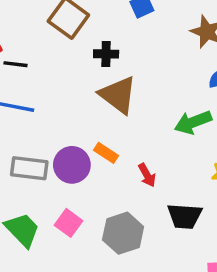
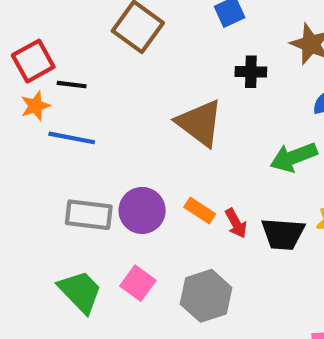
black cross: (106, 54) -> (251, 72), moved
orange rectangle: (106, 153) -> (200, 210), moved
black trapezoid: (185, 216) -> (283, 234), moved

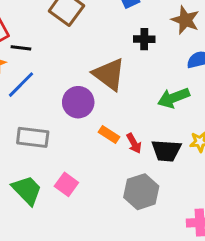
blue line: (72, 138) -> (21, 85), turned -56
purple circle: (142, 210) -> (78, 102), moved
gray hexagon: (206, 296) -> (141, 192), moved

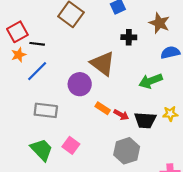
red arrow: (134, 143) -> (121, 115), turned -32

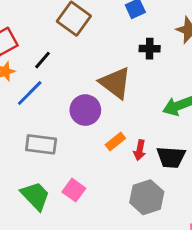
black line: (37, 44) -> (42, 60), moved, turned -56
orange rectangle: (103, 108) -> (115, 141), turned -72
red arrow: (121, 115) -> (140, 150), turned 72

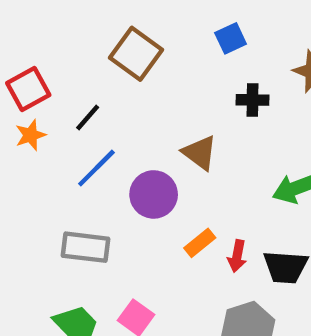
brown triangle: (115, 83) -> (200, 153), size x0.7
blue line: (30, 93) -> (96, 168), moved

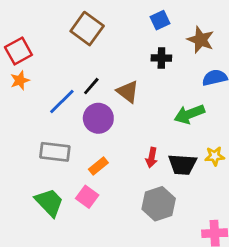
blue square: (231, 38) -> (160, 20), moved
black line: (88, 118) -> (91, 86), moved
orange rectangle: (200, 243) -> (98, 166), moved

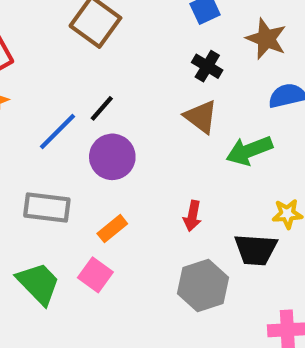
black cross: (161, 58) -> (207, 66), turned 30
brown triangle: (128, 92) -> (201, 117), moved
black trapezoid: (182, 165) -> (256, 250), moved

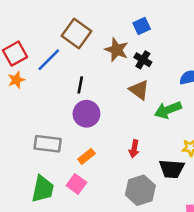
brown star: (266, 39) -> (117, 50), moved
black line: (102, 108) -> (80, 85), turned -30
blue line: (57, 132) -> (49, 60), moved
green trapezoid: (38, 283) -> (43, 189), turned 56

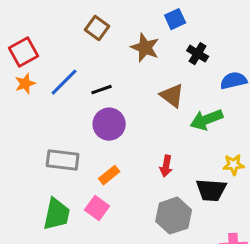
brown square: (76, 33) -> (97, 28), size x0.7
blue line: (49, 60) -> (64, 82), moved
black cross: (143, 60) -> (198, 54), moved
black line: (80, 85) -> (102, 90), turned 60

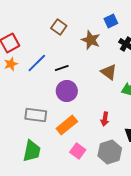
orange rectangle: (109, 175) -> (67, 125), size x1.5
pink square: (97, 208) -> (78, 151), moved

